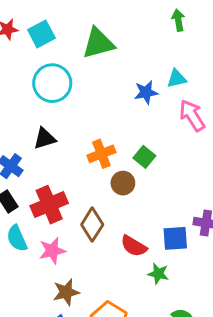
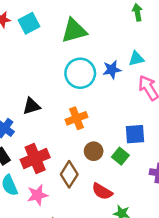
cyan circle: (52, 83) -> (80, 73), moved
green square: (144, 157) -> (120, 156), moved
brown circle: (123, 183) -> (94, 151), moved
blue square: (175, 238) -> (135, 134), moved

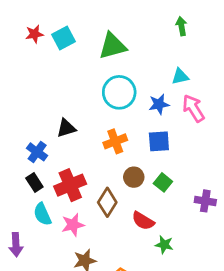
blue star: (112, 70) -> (159, 104), moved
blue square: (135, 134) -> (159, 141), moved

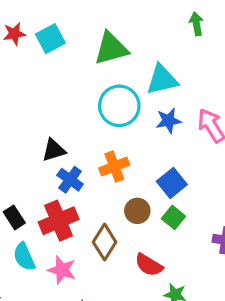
cyan triangle: (180, 76) -> (162, 80), moved, size x1.5
blue square: (159, 141) -> (172, 183), moved, turned -35
blue cross: (37, 152) -> (70, 180), moved
pink star: (73, 225) -> (62, 270), turned 30

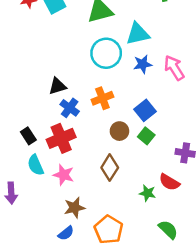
brown diamond: (105, 242) -> (110, 168), moved
red semicircle: (149, 265) -> (169, 182), moved

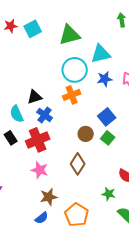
orange cross: (102, 98) -> (72, 95), moved
cyan semicircle: (36, 165) -> (17, 114), moved
green star: (147, 193) -> (109, 194), moved

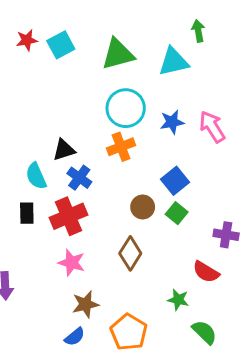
cyan triangle: (101, 54) -> (174, 62), moved
black rectangle: (11, 138) -> (27, 213), turned 32

